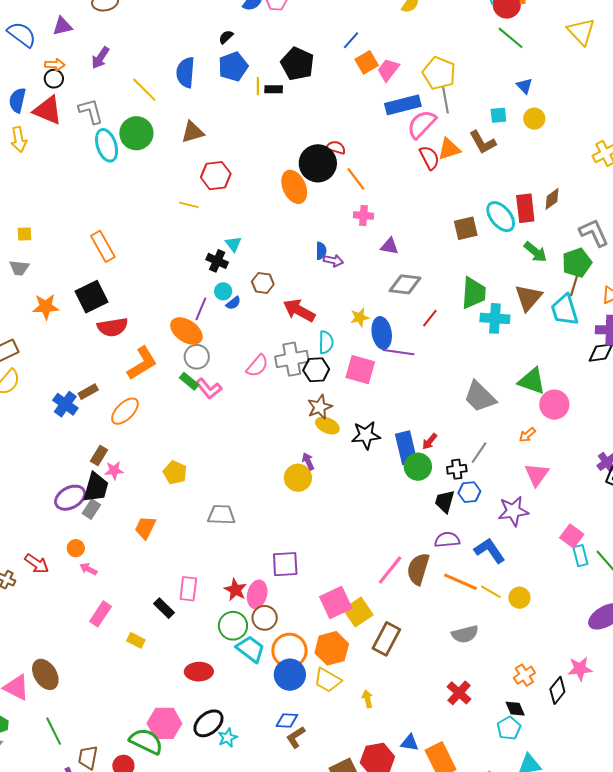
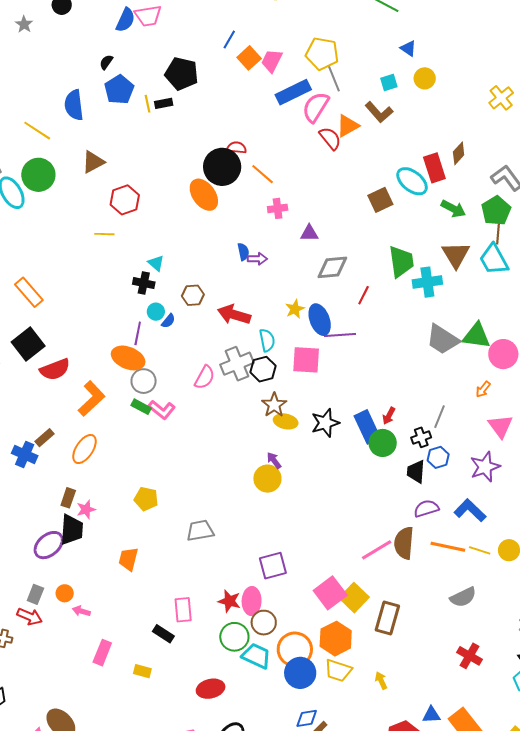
gray trapezoid: (480, 397) -> (443, 339), moved
gray rectangle: (91, 509) -> (35, 594), moved
pink line: (390, 570) -> (377, 550), turned 32

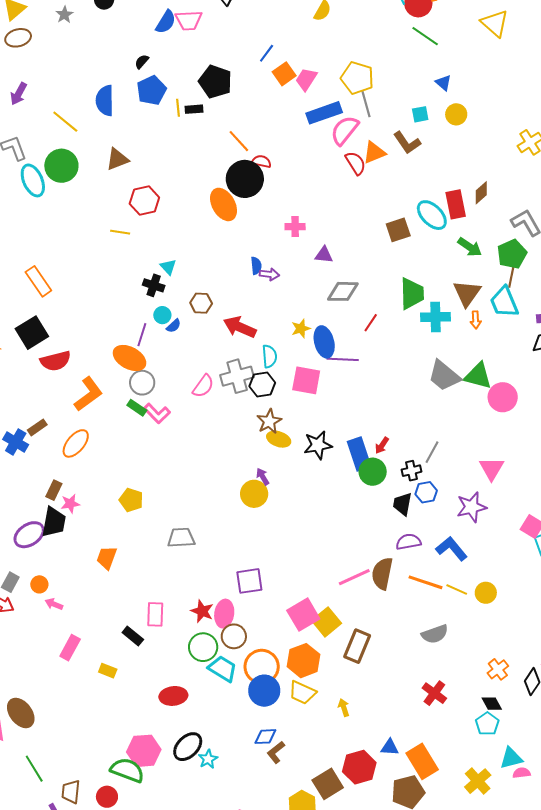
orange line: (263, 174) -> (239, 141), moved
orange arrow: (483, 389) -> (476, 320), moved, turned -48

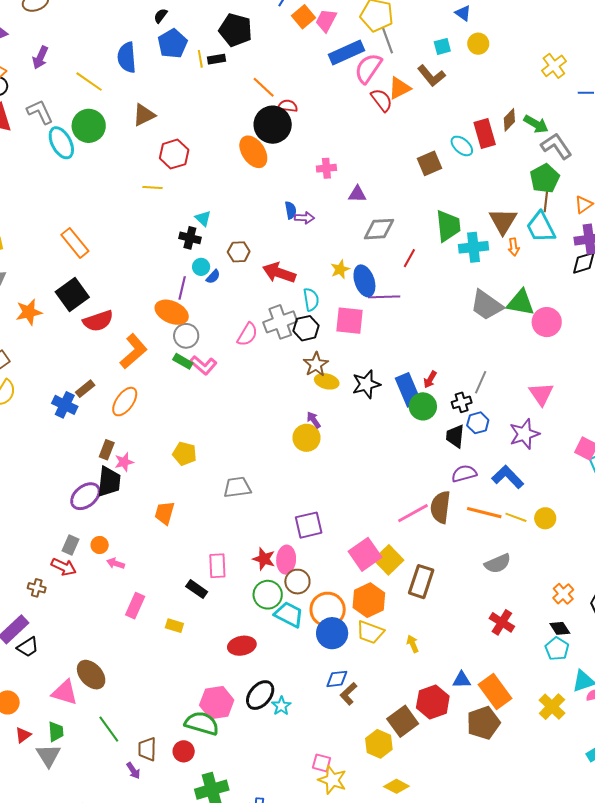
cyan ellipse: (432, 215) -> (462, 146), size x0.7
green arrow: (470, 247) -> (536, 124), moved

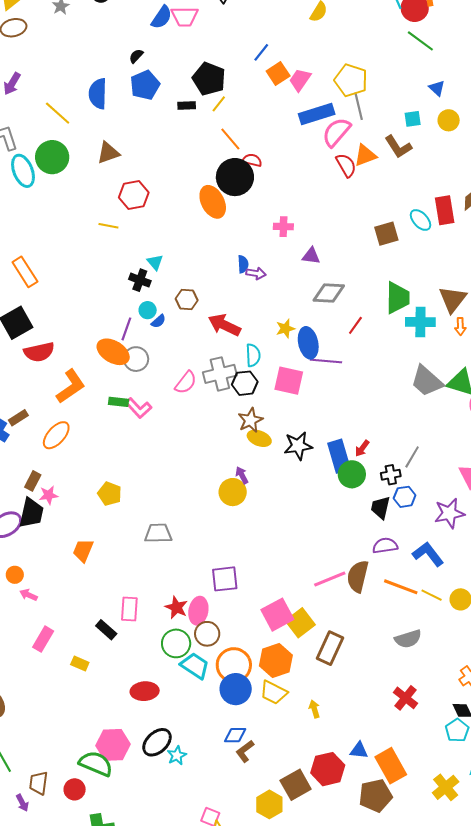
yellow line: (200, 59) -> (219, 104), moved, turned 42
gray circle: (186, 336) -> (136, 359), moved
green rectangle: (183, 361) -> (119, 402), turned -30

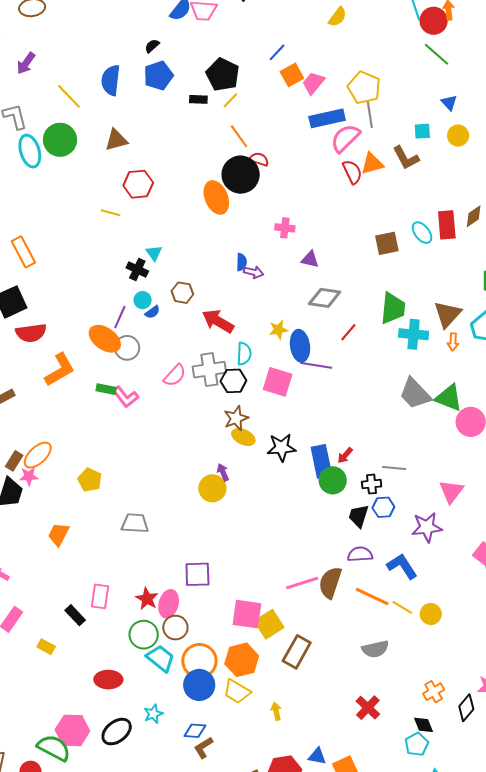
orange ellipse: (56, 435) -> (38, 455), moved
gray line: (412, 457) -> (394, 468), turned 60
pink square: (277, 615) -> (247, 614), turned 32
cyan star: (177, 755) -> (153, 714), moved

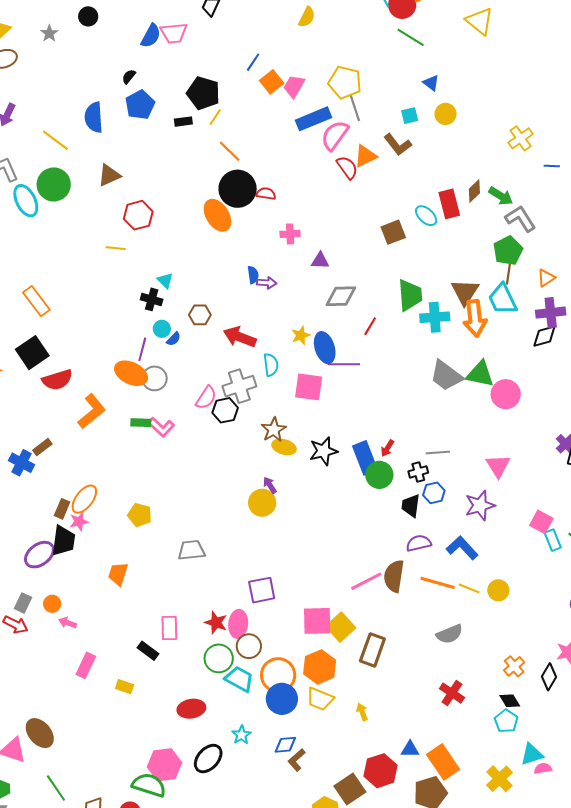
red semicircle: (259, 159) -> (266, 194), moved
orange arrow: (453, 342) -> (475, 318), size x2.0
black hexagon: (233, 381) -> (225, 410), moved

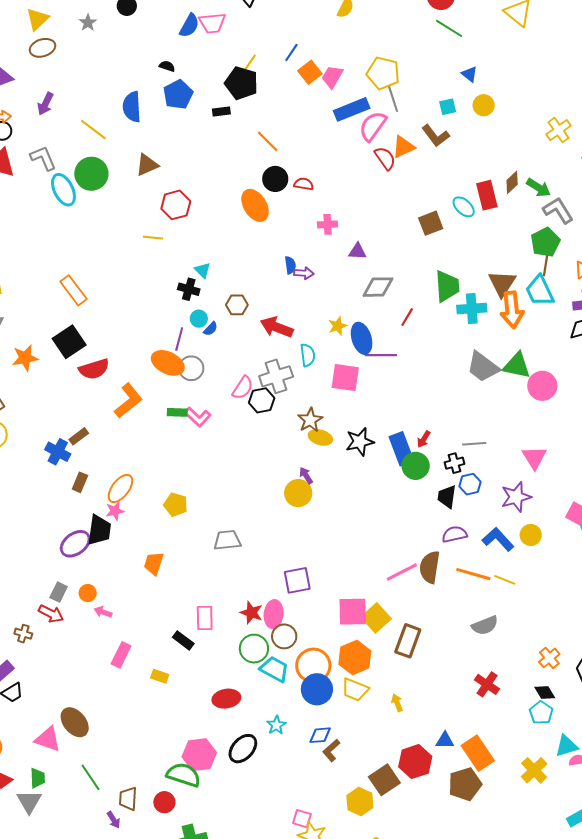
black semicircle: (129, 77) -> (167, 66), turned 70
yellow line: (215, 117) -> (250, 62), moved
black circle: (238, 189) -> (275, 179), size x0.7
brown rectangle: (62, 509) -> (80, 482), moved
yellow circle: (498, 590) -> (531, 535), moved

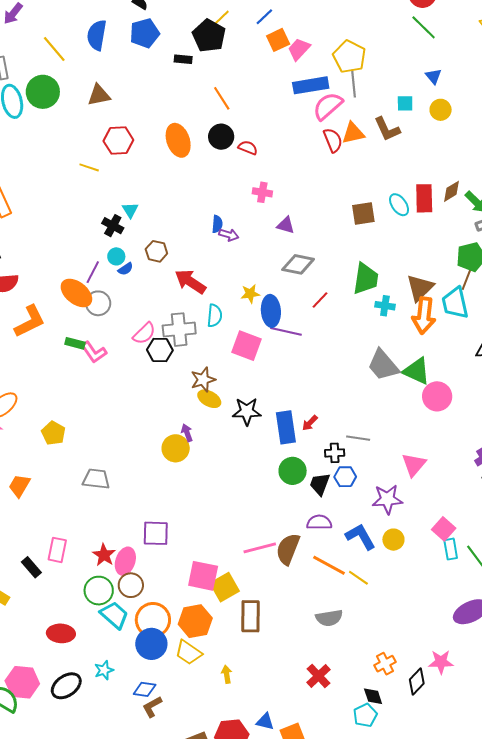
orange ellipse: (255, 205) -> (178, 140), moved
cyan cross: (472, 309) -> (385, 306), size x0.7
green circle: (416, 466) -> (293, 471), moved
brown rectangle: (408, 641) -> (251, 616), turned -32

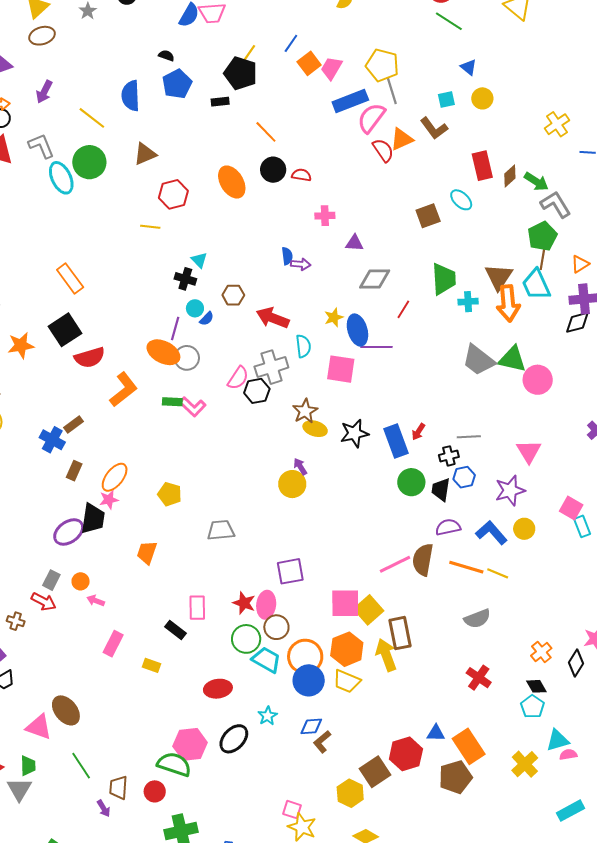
red rectangle: (424, 198) -> (482, 166), moved
yellow arrow: (227, 674) -> (386, 655), moved, size x1.8

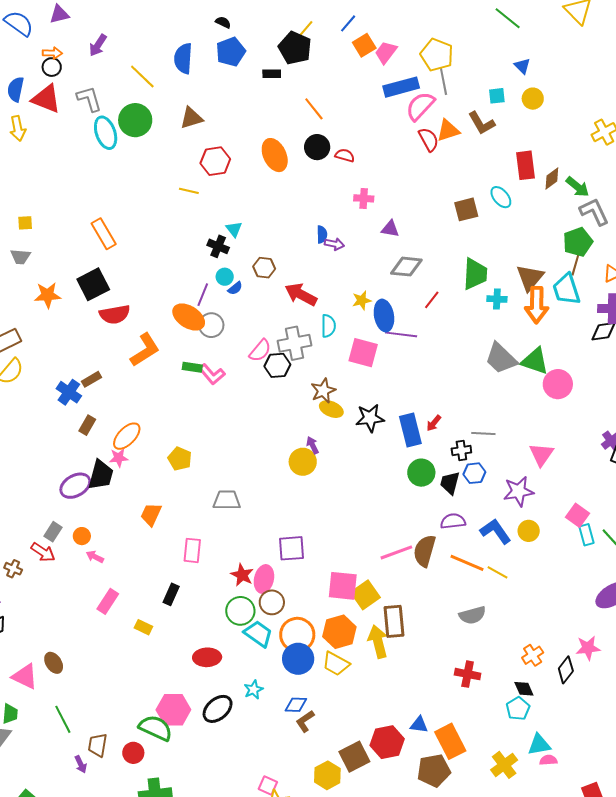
pink rectangle: (197, 608) -> (192, 550), moved
black rectangle: (175, 630) -> (171, 594), turned 70
red cross: (479, 678) -> (468, 674), turned -30
brown ellipse: (66, 710) -> (54, 663), size x0.7

